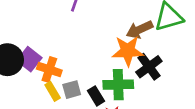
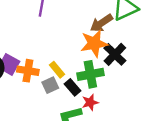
yellow rectangle: (53, 91) -> (57, 70), moved

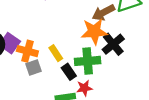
gray square: (50, 85) -> (34, 68), moved

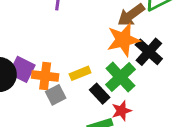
yellow rectangle: (56, 53) -> (80, 73), turned -70
green cross: (88, 61) -> (120, 77), turned -30

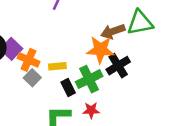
gray square: (56, 95) -> (32, 78), turned -35
red star: (122, 111) -> (91, 110), moved

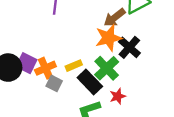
orange cross: (29, 60) -> (45, 68), turned -30
black rectangle: (68, 87) -> (90, 82), size x1.5

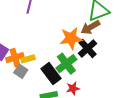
brown arrow: (115, 18) -> (90, 27), moved
yellow rectangle: (74, 66) -> (28, 59), moved

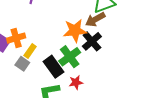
orange cross: (15, 58) -> (16, 38), moved
yellow rectangle: (28, 59) -> (30, 51), turned -40

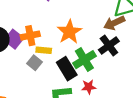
orange star: (75, 31) -> (69, 32), moved, turned -30
yellow rectangle: (30, 51) -> (44, 50), turned 56

